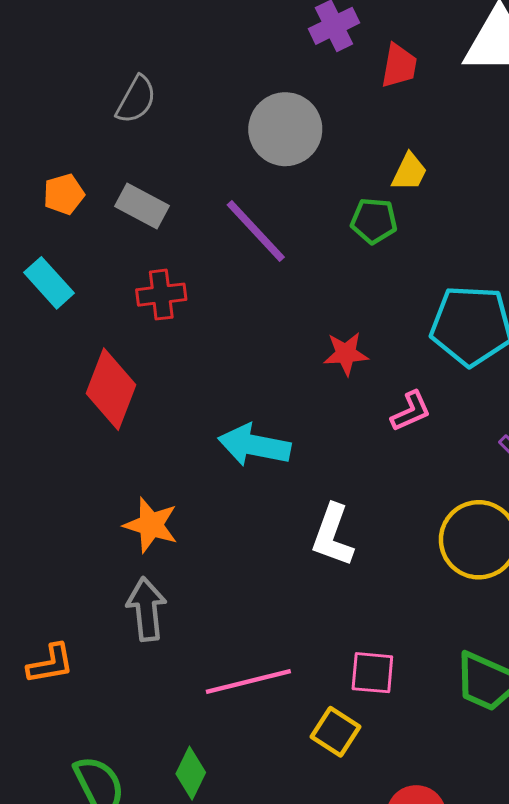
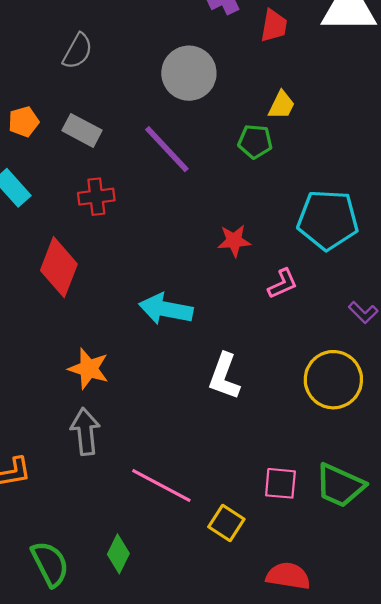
pink square: (372, 673) -> (280, 483), moved
pink line: (248, 682) -> (161, 486), turned 42

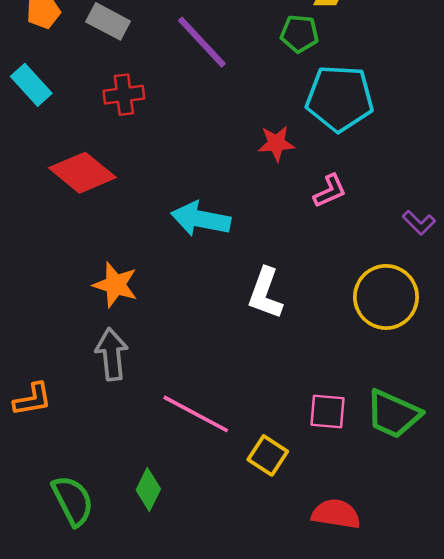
cyan pentagon: (328, 220) -> (340, 98), moved
red diamond: (59, 267) -> (82, 173), turned -72

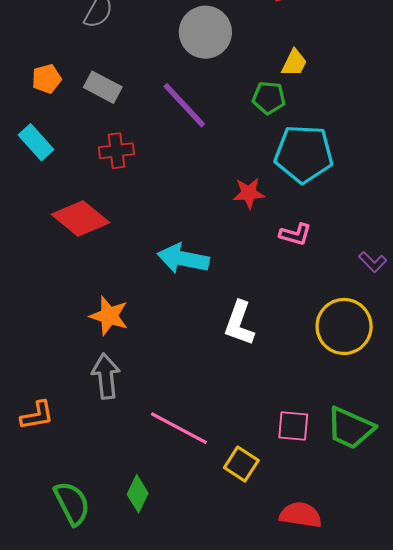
pink L-shape: (330, 191) -> (295, 234), turned 40

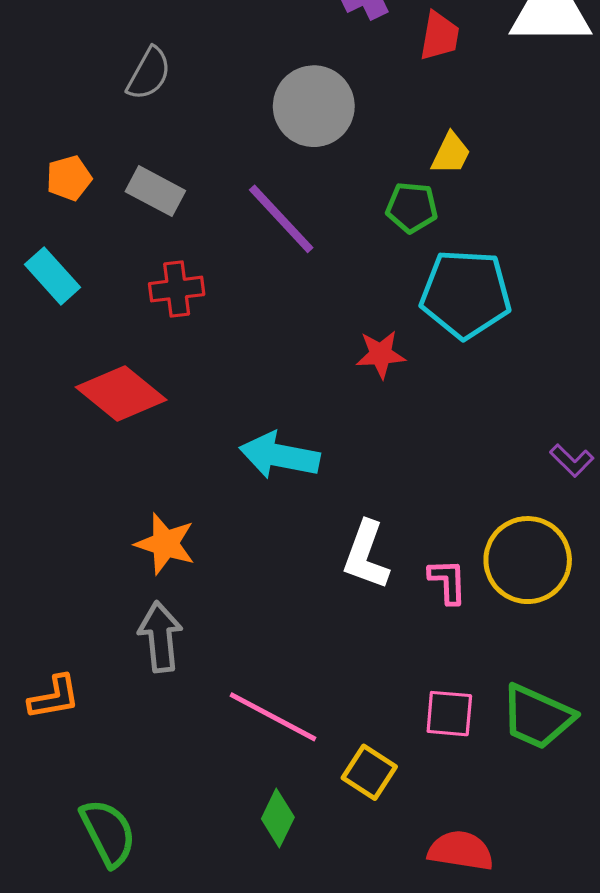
pink L-shape: (295, 234) -> (448, 581), moved, turned -108
green diamond: (138, 494) -> (278, 818), moved

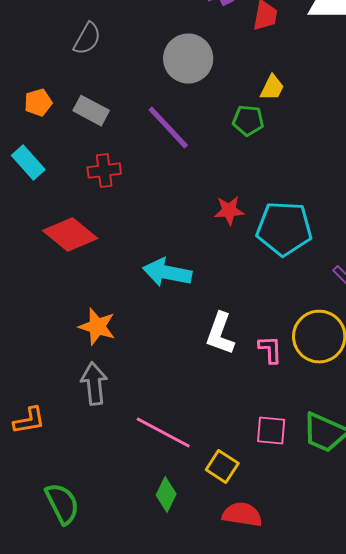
cyan pentagon: (466, 294) -> (284, 229), moved
red semicircle: (461, 851) -> (242, 515), moved

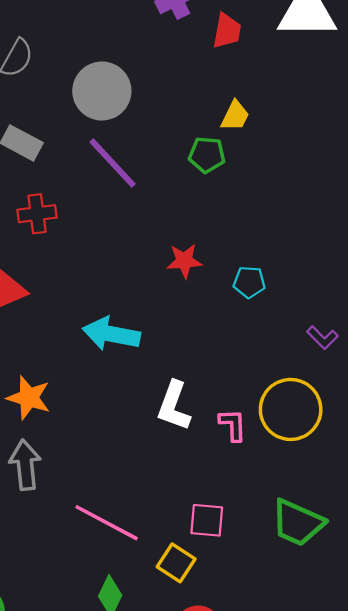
gray circle: (188, 59) -> (102, 91), moved
cyan pentagon: (284, 229) -> (249, 282), size x0.5
pink square: (271, 431) -> (207, 520), moved

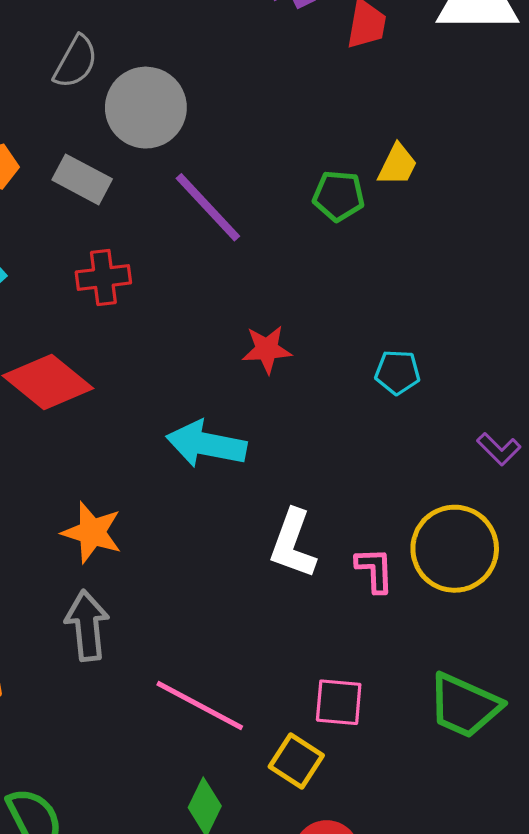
gray circle: (102, 91) -> (146, 108), moved
yellow trapezoid: (235, 116) -> (397, 165), moved
red star: (184, 261) -> (267, 349), moved

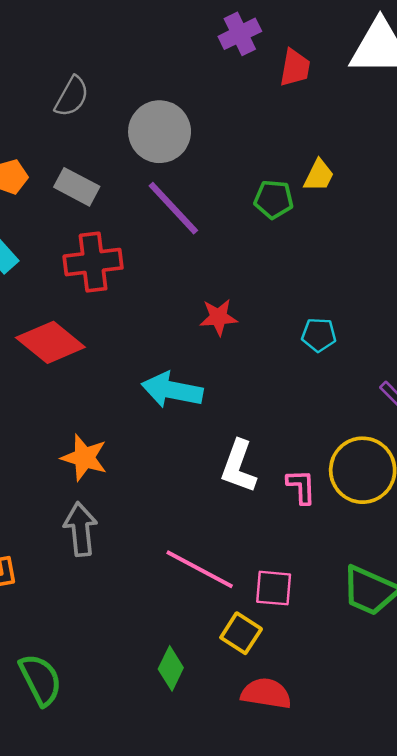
gray circle: (146, 108) -> (160, 132), moved
red cross: (103, 277) -> (93, 262), size x1.4
pink line: (200, 706) -> (200, 569), moved

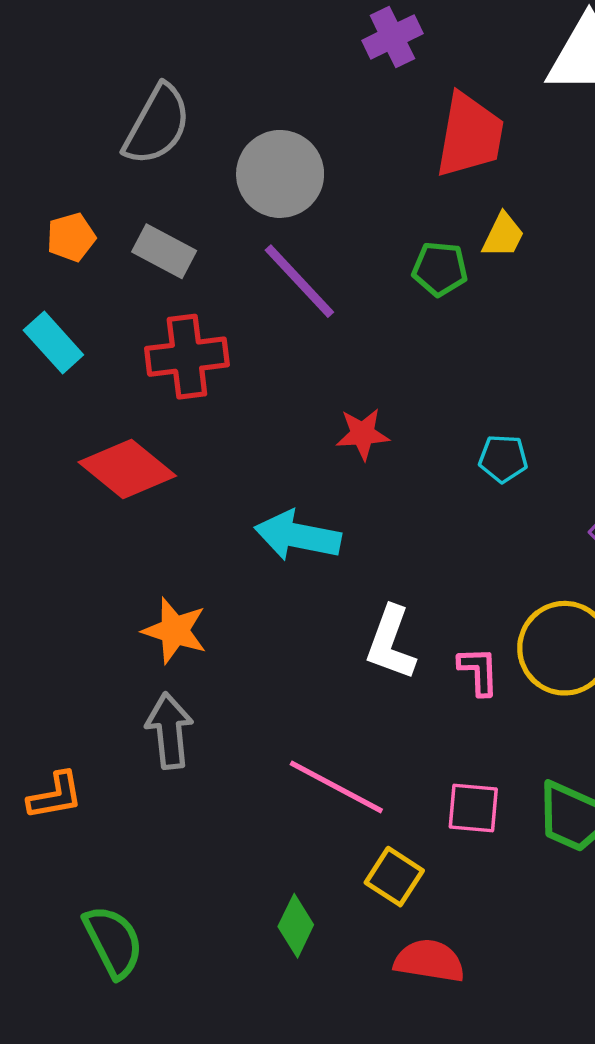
red trapezoid: (295, 68) -> (470, 135), moved, size x1.6
gray semicircle: (72, 97) -> (157, 125), size x1.4
pink square: (274, 588) -> (473, 808), moved

